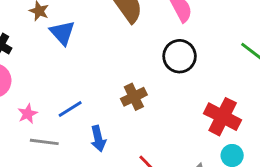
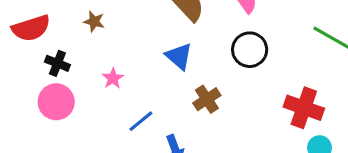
blue triangle: (62, 33) -> (179, 56), moved
pink star: (28, 114) -> (113, 78), moved

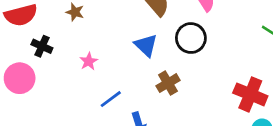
black circle: (250, 50) -> (191, 38), moved
pink circle: (56, 102) -> (20, 78), moved

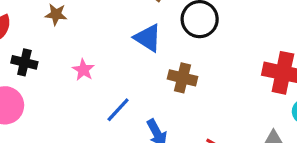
brown cross: (168, 83) -> (182, 78), turned -35

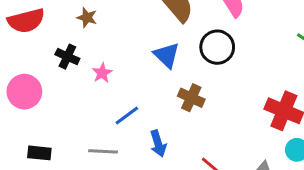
black cross: (24, 62) -> (67, 57), moved

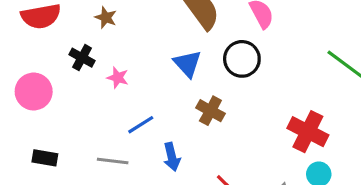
pink star: (102, 73) -> (118, 78), turned -30

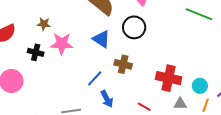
pink star: (118, 78) -> (62, 44), moved, size x1.6
blue line: (141, 125) -> (95, 78), moved
red cross: (308, 132) -> (169, 78), moved

